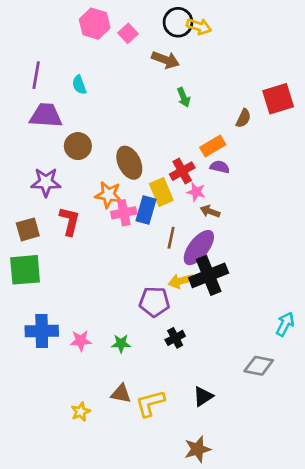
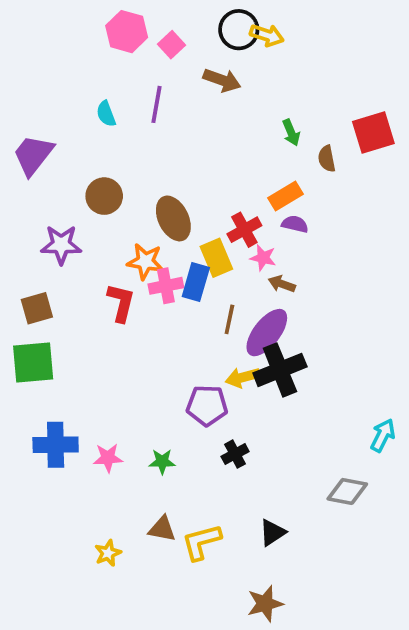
purple line: (36, 75) -> (157, 104), moved
green arrow: (184, 97) -> (291, 132), moved
purple trapezoid: (46, 115) -> (33, 155), moved, turned -56
brown semicircle: (243, 118) -> (327, 159), turned 144
red L-shape: (70, 221) -> (121, 303), moved

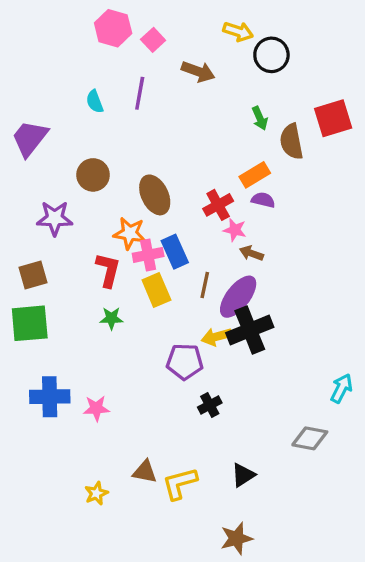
black circle: (239, 30) -> (271, 55), moved
brown semicircle: (327, 159) -> (291, 142), size x1.5
yellow rectangle: (216, 258) -> (156, 290), moved
blue rectangle: (196, 282) -> (175, 252), turned -40
green star: (162, 462) -> (111, 318), moved

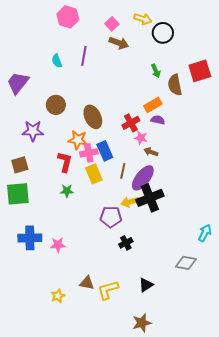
pink square: (153, 40) -> (112, 24), moved

